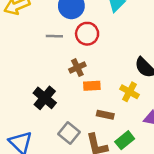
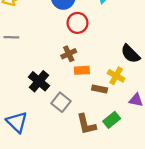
gray line: (54, 36) -> (11, 37), moved
brown rectangle: (105, 115) -> (100, 89), moved
gray square: (69, 133) -> (61, 102), moved

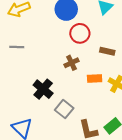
orange rectangle: (82, 70) -> (95, 79), moved
brown rectangle: (100, 89) -> (107, 51), moved

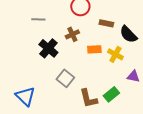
gray line: (17, 47) -> (38, 19), moved
black cross: (43, 89) -> (48, 48), moved

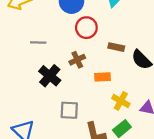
yellow cross: (115, 54) -> (121, 101), moved
gray square: (65, 78) -> (69, 110), turned -36

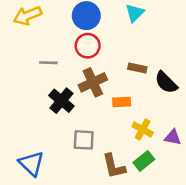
red circle: (86, 28) -> (88, 46), moved
brown cross: (77, 60) -> (93, 82), size x1.5

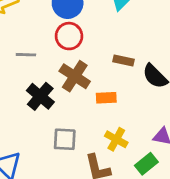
brown cross: (93, 82) -> (75, 76), turned -32
yellow cross: (143, 129) -> (116, 139), moved
green rectangle: (144, 161) -> (146, 164), moved

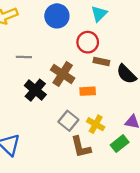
red circle: (69, 36) -> (88, 42), moved
gray square: (65, 139) -> (68, 121), moved, turned 36

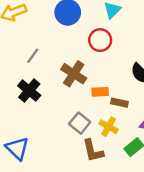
gray line: (24, 57) -> (33, 56), turned -56
brown rectangle: (101, 62) -> (119, 103), moved
black cross: (35, 90) -> (29, 91), moved

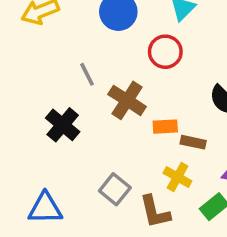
gray line: (33, 56) -> (87, 74), moved, turned -63
gray square: (80, 123) -> (115, 189), moved
blue triangle: (17, 148) -> (45, 208), turned -45

